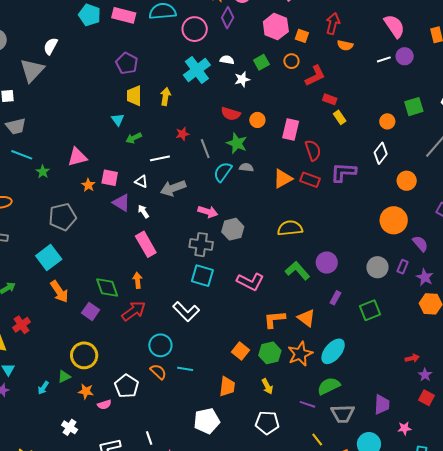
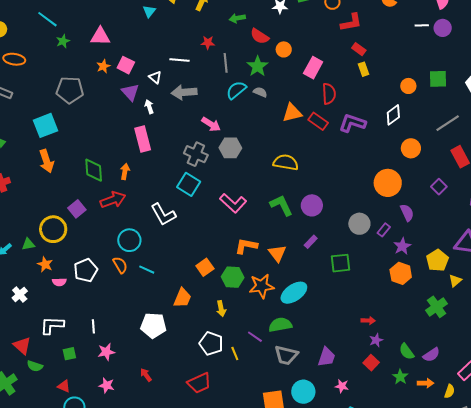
green arrow: (134, 138) -> (237, 18), moved
purple square: (91, 311) -> (77, 209), moved
yellow line: (317, 439) -> (235, 354), moved

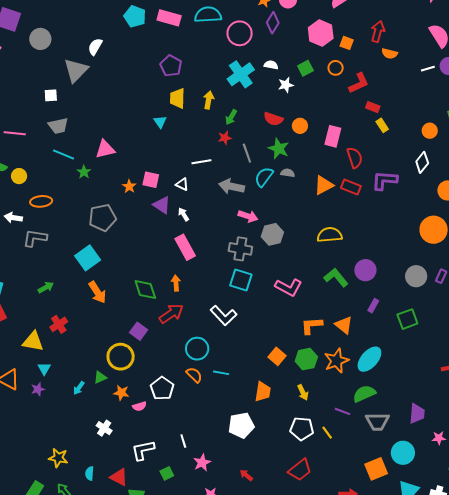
green arrow: (237, 18) -> (231, 117), moved, turned -35
pink triangle: (100, 36) -> (105, 149), moved
gray arrow: (184, 92) -> (231, 186), moved, turned 30

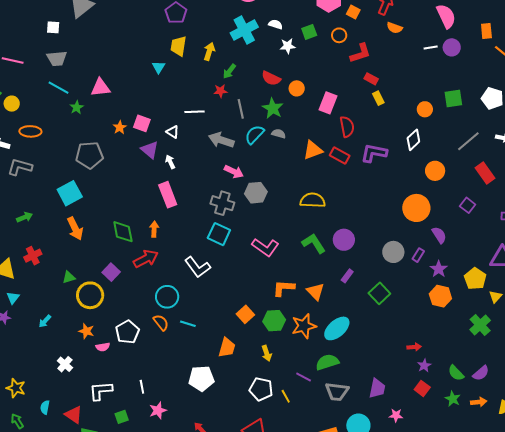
green square: (407, 319) -> (379, 293), turned -30
green triangle: (100, 377) -> (69, 277), moved

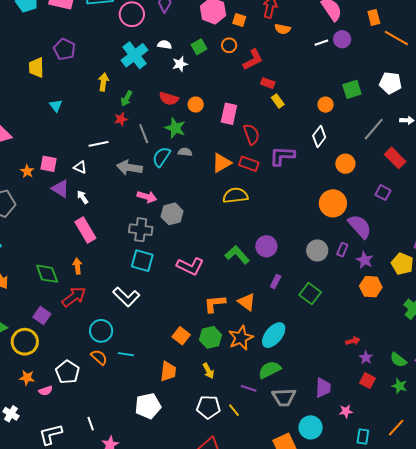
yellow trapezoid: (178, 46) -> (36, 68), moved
yellow semicircle: (313, 200) -> (235, 196), moved
purple semicircle: (439, 235) -> (360, 226), size x1.5

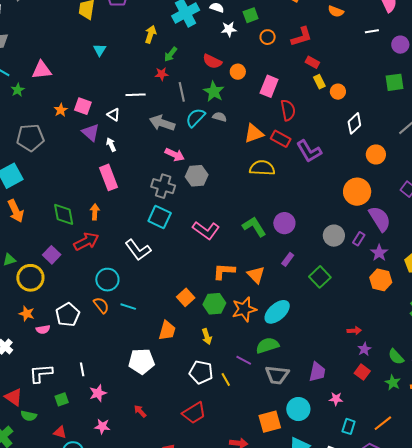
purple circle: (342, 39) -> (400, 45), moved
orange circle: (229, 45) -> (268, 37), moved
orange circle: (326, 105) -> (338, 92), moved
purple L-shape: (282, 156) -> (309, 151), moved, turned -132

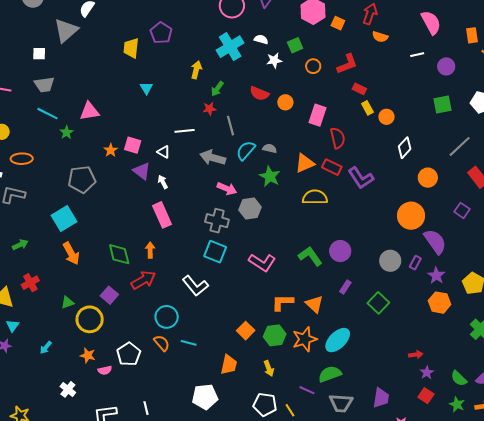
green star: (214, 92) -> (270, 176), moved

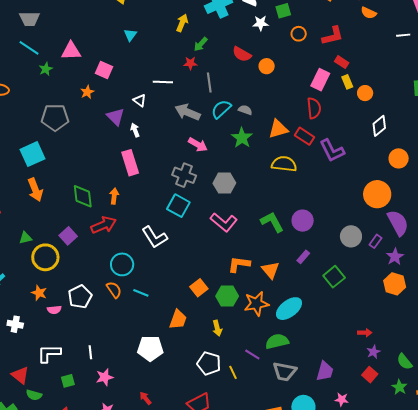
pink rectangle: (317, 115) -> (320, 80), moved
pink square: (133, 145) -> (104, 70), moved
gray hexagon: (250, 208) -> (224, 183), moved
white cross: (68, 389) -> (15, 324), turned -35

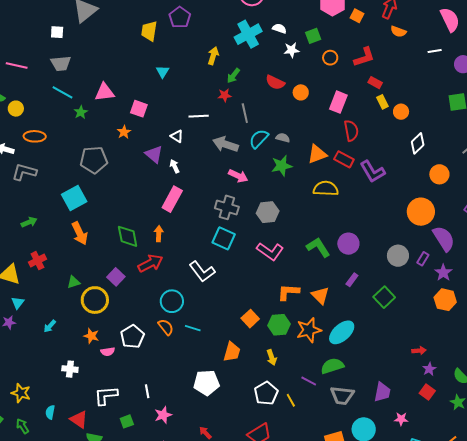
pink rectangle: (320, 80) -> (338, 102), moved
green star: (242, 138) -> (282, 166), turned 30
pink rectangle: (130, 163) -> (172, 199), turned 50
white pentagon: (209, 363) -> (266, 393), turned 30

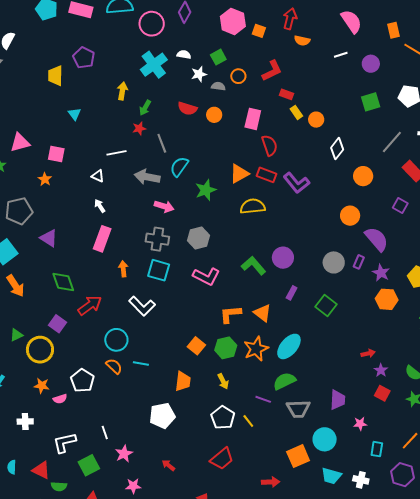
gray semicircle: (283, 138) -> (218, 86), moved
purple triangle: (154, 154) -> (49, 238), moved
orange circle: (421, 212) -> (350, 216), size x0.7
orange arrow: (159, 234) -> (123, 269), moved
green square: (127, 421) -> (89, 465), size x1.5

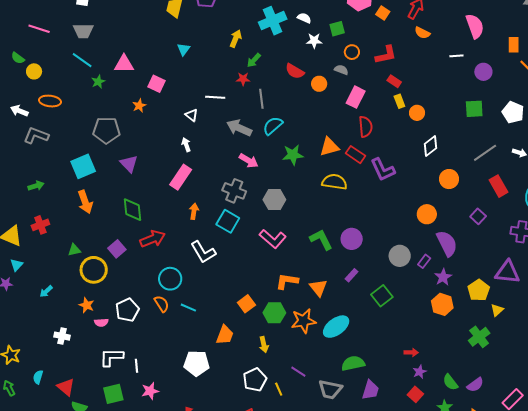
gray semicircle: (218, 86) -> (341, 70), moved
green semicircle: (284, 381) -> (353, 363), moved
white L-shape: (65, 443) -> (112, 357), moved

